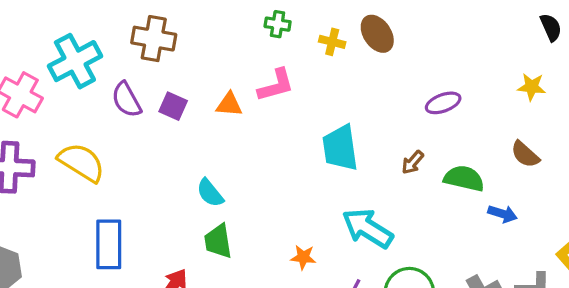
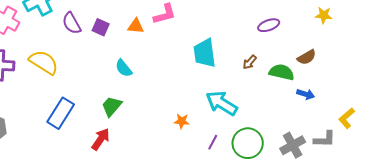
brown semicircle: (525, 154) -> (307, 57), moved, turned -72
cyan semicircle: (210, 193) -> (124, 68), moved
green trapezoid: (218, 241) -> (112, 106), moved, turned 50
blue rectangle: (109, 244) -> (61, 113), turned 32

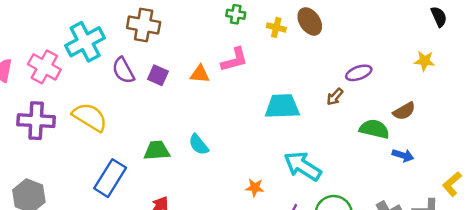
cyan trapezoid: (205, 53) -> (282, 106), turned 96
brown arrow: (250, 62) -> (335, 97), moved
cyan semicircle: (124, 68) -> (199, 145), moved
green trapezoid: (112, 106) -> (157, 151), moved, turned 45

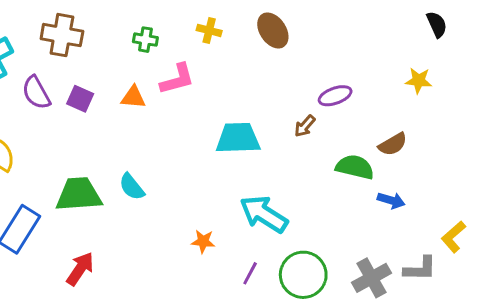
green cross: (236, 14) -> (145, 40), moved
yellow cross: (276, 27) -> (209, 30), moved
green trapezoid: (157, 151) -> (79, 194), size x1.4

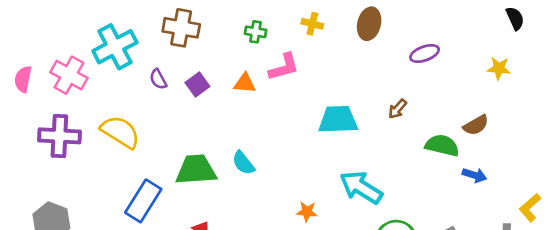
brown ellipse: (273, 30) -> (369, 24), turned 48
purple semicircle: (36, 93) -> (158, 79), size x0.7
purple ellipse: (335, 96) -> (425, 53), moved
purple square: (80, 99) -> (197, 85), turned 30

